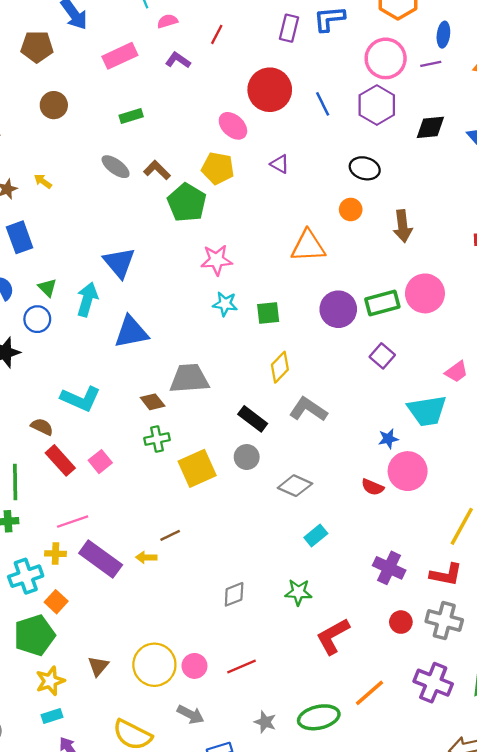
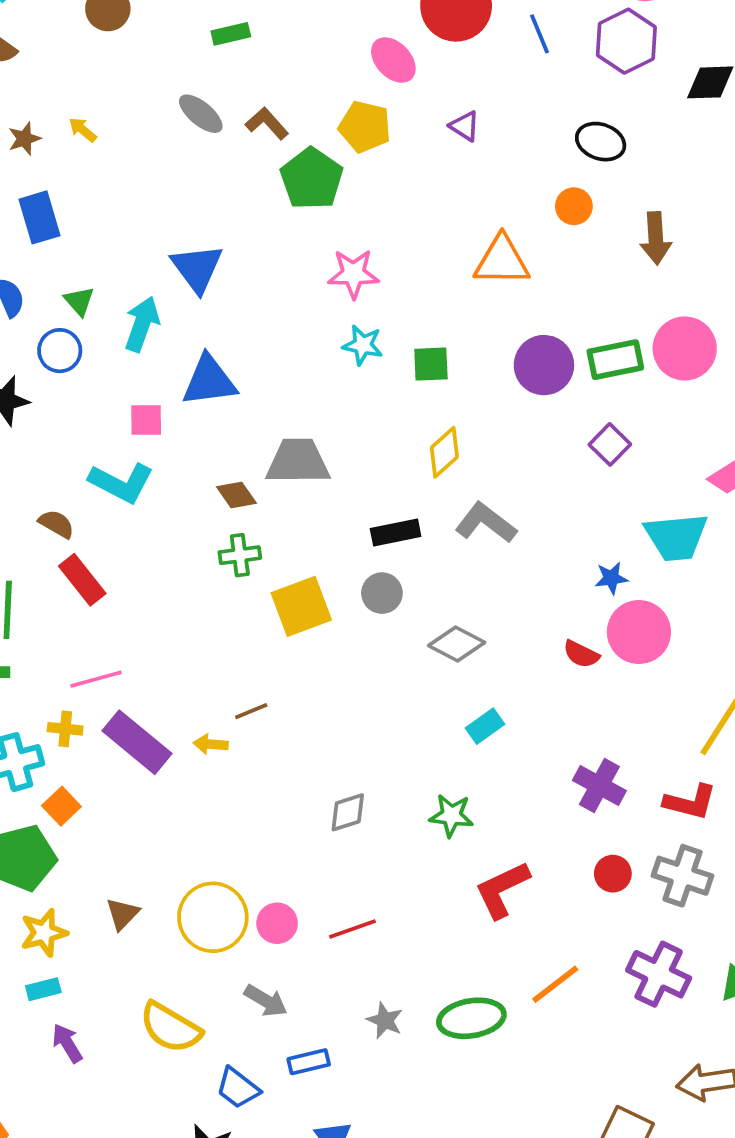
black rectangle: (253, 419) -> (396, 533), turned -52
pink square: (100, 462) -> (146, 420), moved, turned 35

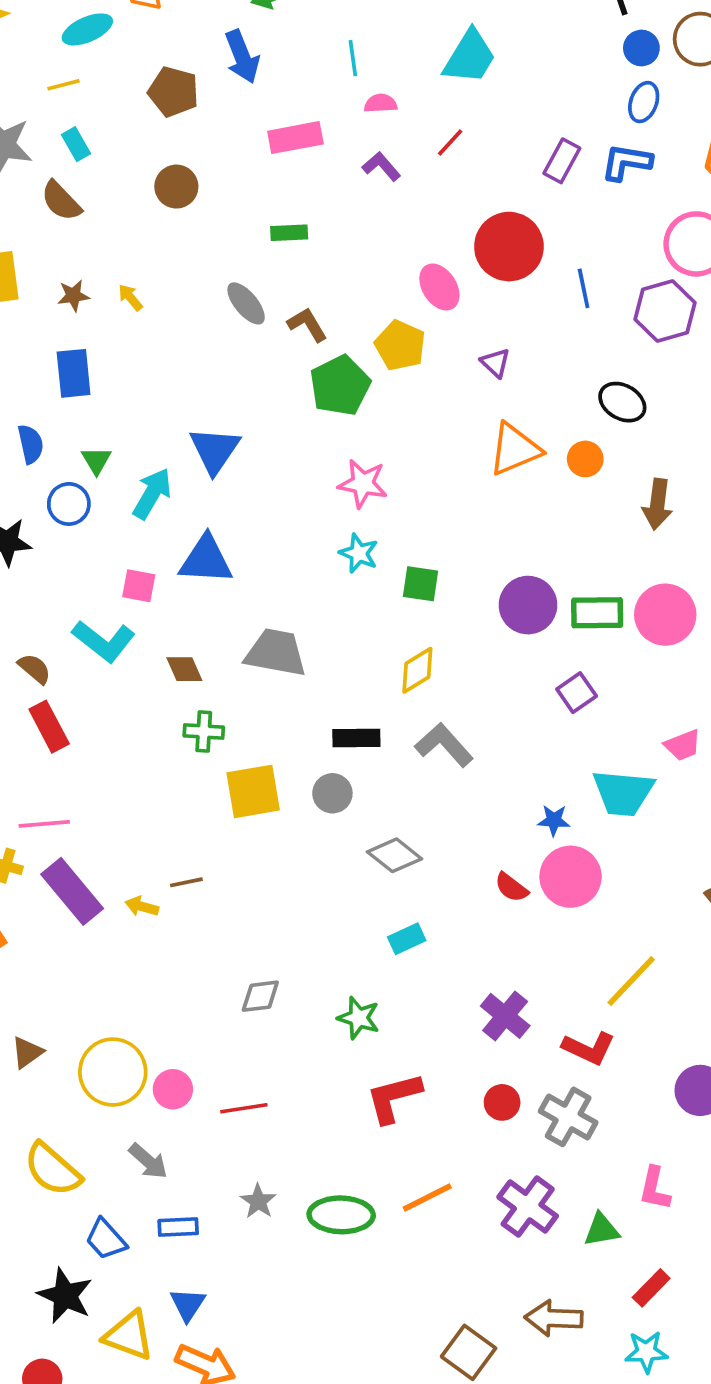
orange triangle: (502, 261) -> (515, 449), moved, turned -34
brown diamond: (236, 495) -> (184, 669), moved

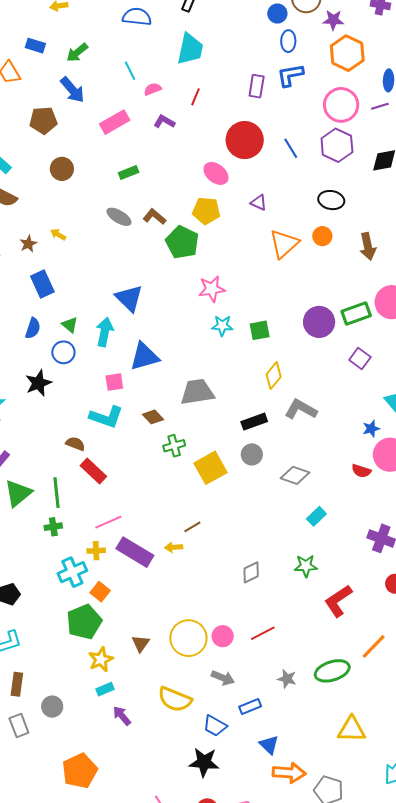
blue semicircle: (31, 444) -> (33, 328), turned 50
yellow triangle: (129, 1336) -> (352, 729), moved

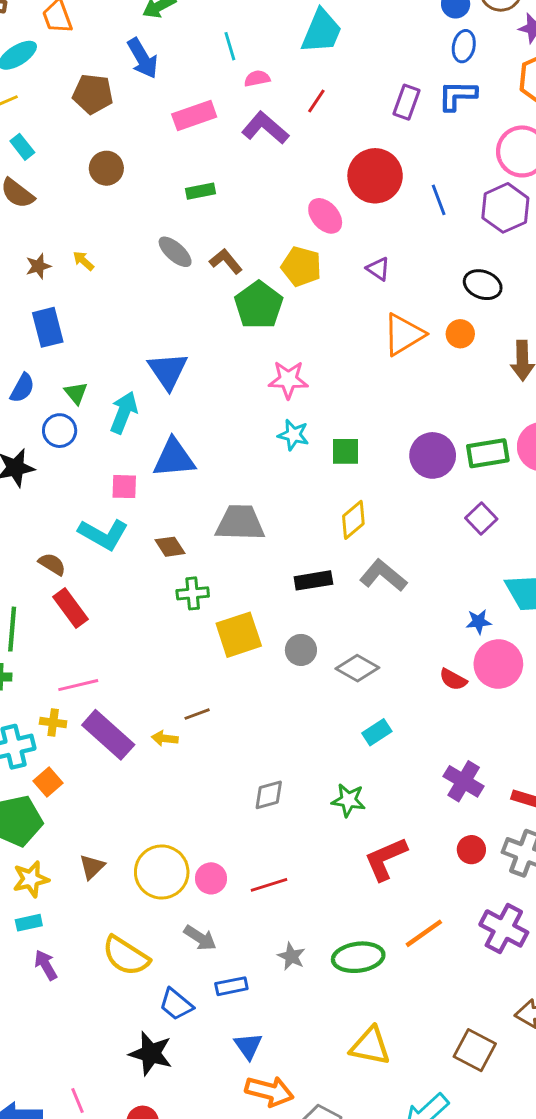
purple L-shape: (164, 122) -> (265, 128), size x1.5
gray circle: (252, 454) -> (301, 650), moved

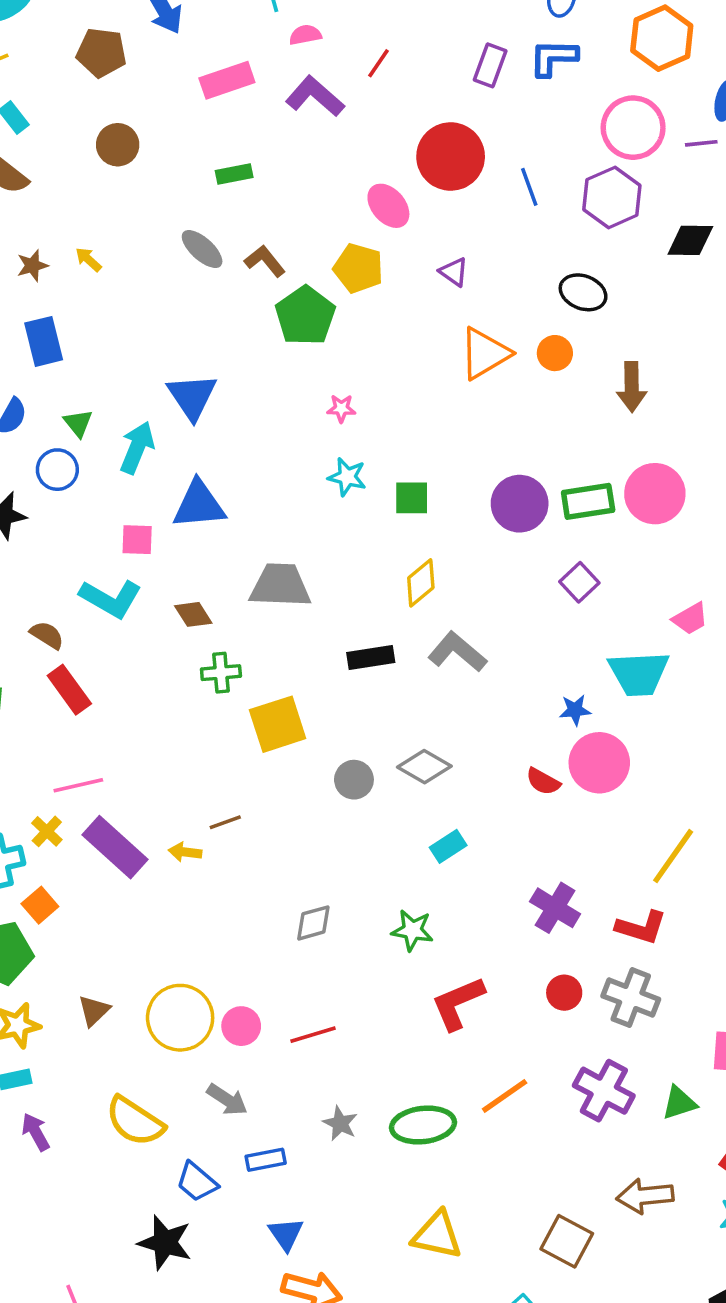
pink star: (288, 380) -> (341, 408), size x0.6
gray circle: (301, 650) -> (354, 780), moved
yellow cross: (53, 722) -> (47, 831), turned 35

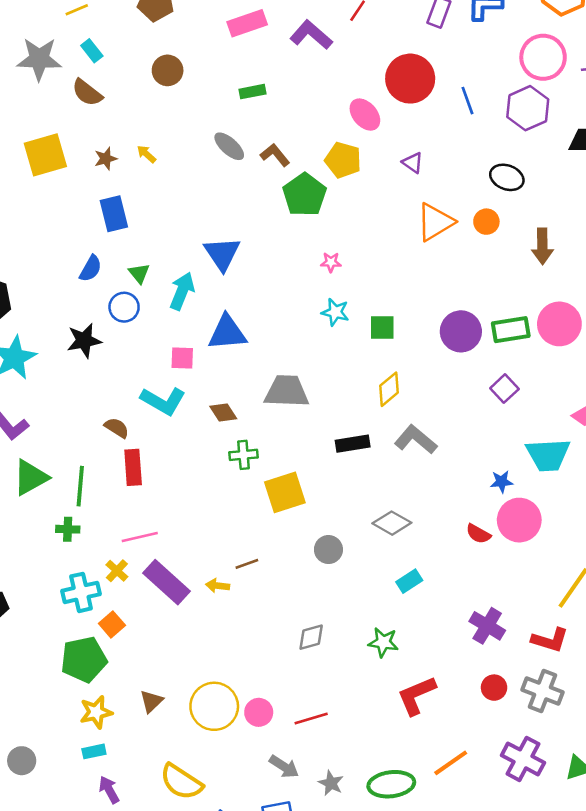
red rectangle: (69, 690) -> (133, 467), turned 32
gray circle: (354, 780) -> (328, 550), moved
gray arrow: (227, 1100) -> (284, 767), moved

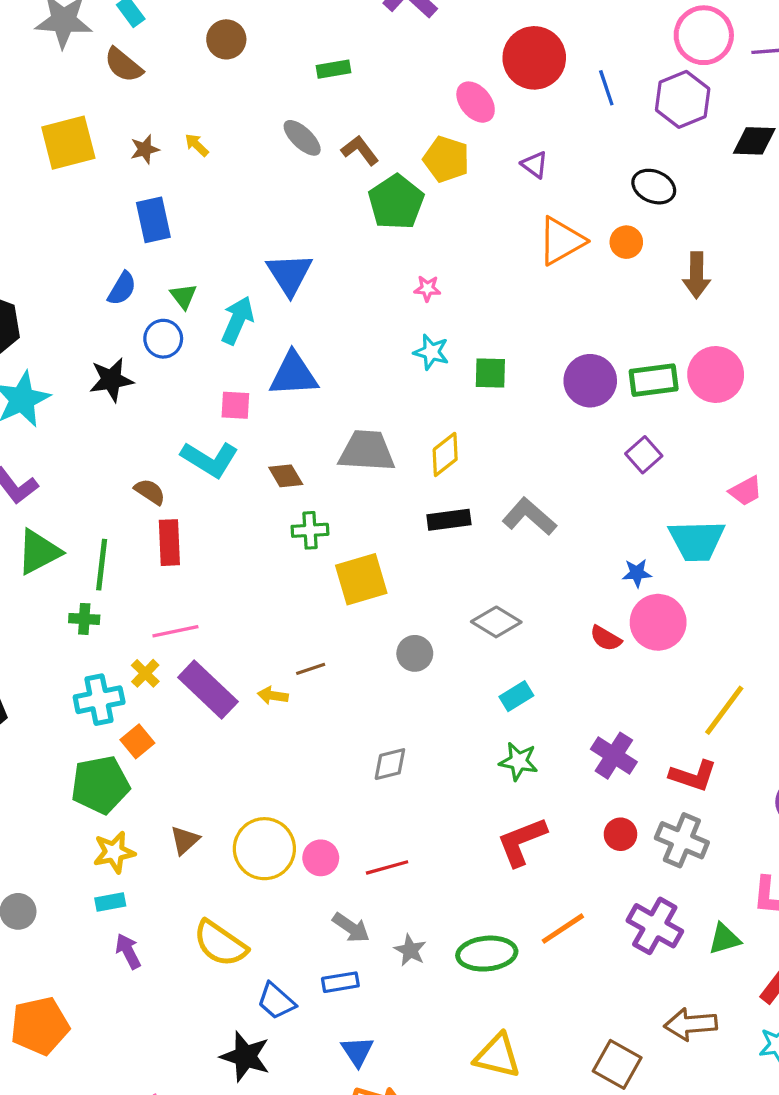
yellow diamond: (389, 389) -> (445, 454), moved
green star: (383, 642) -> (519, 761), moved

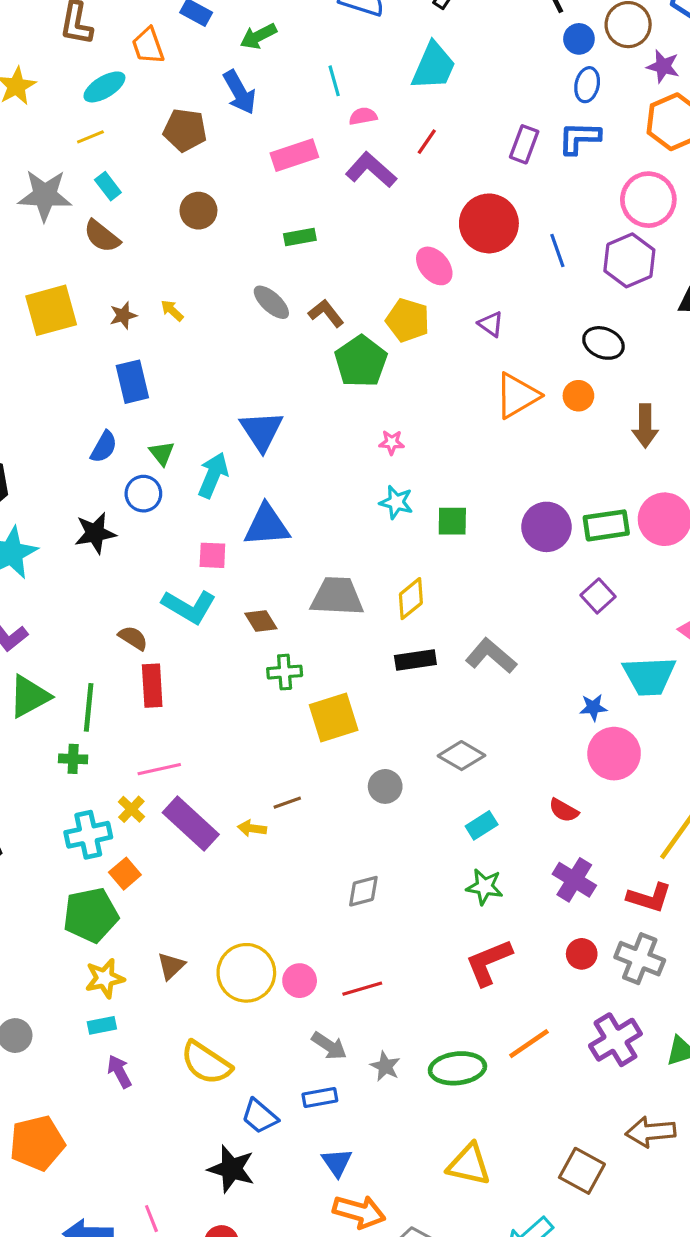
red semicircle: (606, 638) -> (564, 810), moved
purple cross: (655, 926) -> (615, 1040), turned 30

